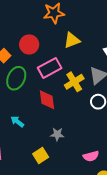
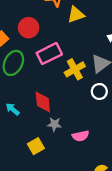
yellow triangle: (72, 40) -> (76, 15), moved
red diamond: (47, 100) -> (43, 102), moved
pink semicircle: (91, 156) -> (81, 136), moved

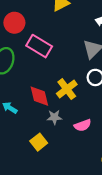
pink rectangle: (49, 54) -> (39, 46), turned 65
yellow cross: (75, 69) -> (67, 89), moved

